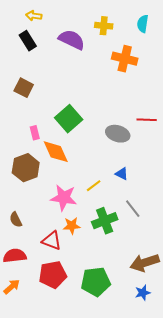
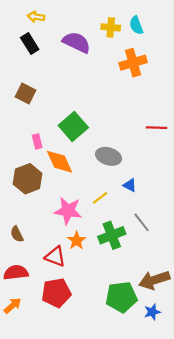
cyan semicircle: (143, 24) -> (136, 25), moved, turned -30
orange cross: (125, 59) -> (133, 63), turned -30
gray ellipse: (118, 134) -> (109, 156), moved
orange star: (72, 226) -> (77, 241), turned -30
green pentagon: (96, 282) -> (121, 297), moved

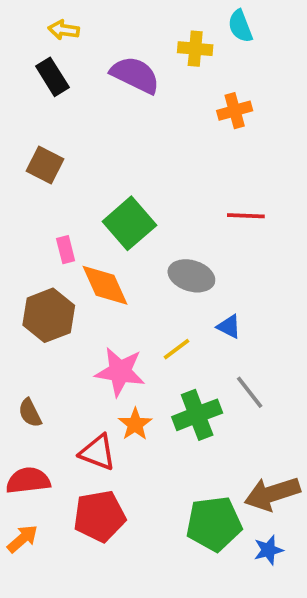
cyan semicircle: (136, 25) -> (240, 26), moved
orange cross: (133, 63) -> (235, 111), size x0.7
red line: (156, 128) -> (246, 216), moved

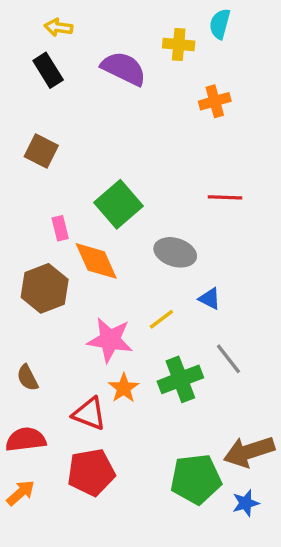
cyan semicircle: (240, 26) -> (220, 24), turned 36

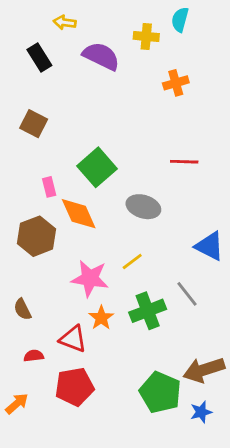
yellow arrow: (58, 27) -> (65, 22), moved
blue triangle: (210, 299) -> (210, 246), moved, size x1.6
red semicircle: (26, 440) -> (34, 356), moved, size x0.6
green pentagon: (196, 479) -> (160, 392), turned 30

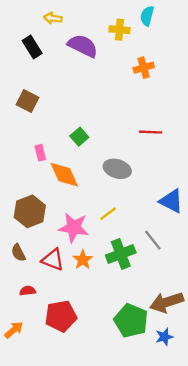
green square: (97, 167) -> (79, 137), size x0.6
brown hexagon: (37, 236) -> (30, 211), moved
red triangle: (73, 339) -> (53, 260), moved

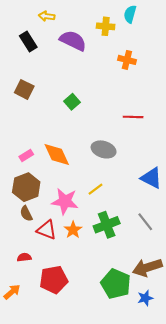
orange cross: (144, 68) -> (127, 60), turned 30
green square: (79, 137) -> (72, 102), moved
pink rectangle: (40, 153) -> (26, 156), moved, turned 72
gray line: (153, 240) -> (145, 222), moved
brown semicircle: (18, 253) -> (26, 214), moved

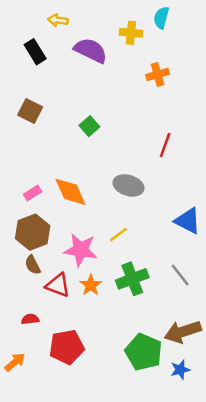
orange cross: (127, 60) -> (158, 74), turned -30
red line: (133, 117) -> (165, 145), turned -72

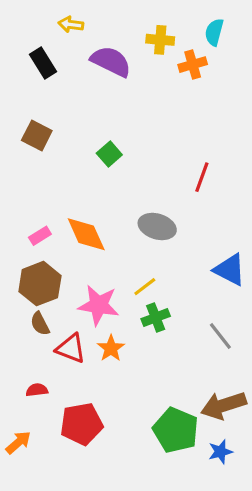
cyan semicircle: (161, 18) -> (214, 32), moved
orange cross: (158, 74) -> (193, 65), moved
green cross: (132, 279) -> (156, 317), moved, size x0.7

